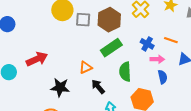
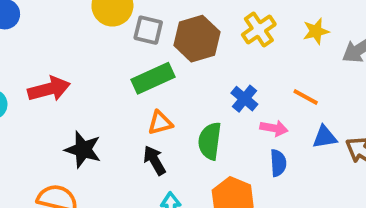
blue cross: (147, 44) -> (244, 99), moved
green rectangle: (111, 48) -> (153, 78), moved
orange triangle: (86, 68) -> (160, 123), moved

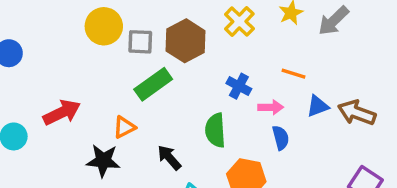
orange triangle: (160, 123) -> (124, 127), moved

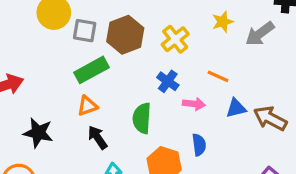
yellow cross: (239, 21) -> (175, 39), moved
orange triangle: (124, 127) -> (87, 106), moved
blue semicircle: (281, 138) -> (199, 145), moved

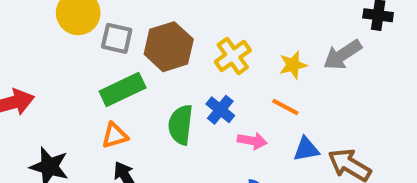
yellow star: (223, 22) -> (293, 65), moved
green semicircle: (142, 118) -> (181, 125), moved

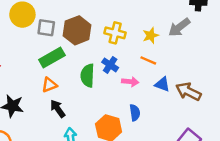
yellow cross: (233, 56) -> (115, 33), turned -36
blue triangle: (306, 149) -> (162, 84), turned 35

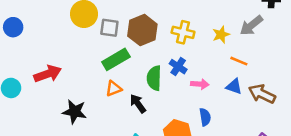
orange line: (148, 60) -> (239, 61), moved
black arrow: (58, 109) -> (138, 104), moved

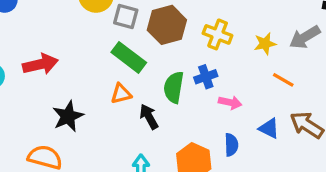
green rectangle: (116, 59) -> (129, 57), turned 60
blue cross: (178, 67) -> (206, 77), turned 30
blue triangle: (234, 86) -> (269, 128), moved
black star: (75, 112) -> (68, 116), turned 30

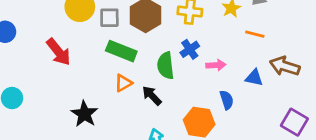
red arrow: (40, 64) -> (58, 52), moved, turned 80

